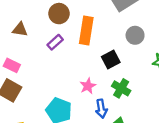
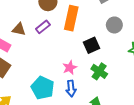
brown triangle: (20, 29) -> (19, 29), moved
blue arrow: (101, 109) -> (71, 89), moved

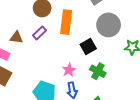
gray circle: (114, 25) -> (109, 25), size x1.5

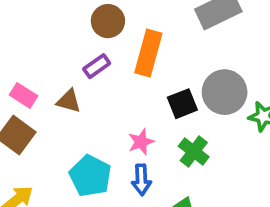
gray circle: (109, 25) -> (225, 92), moved
brown triangle: (16, 37) -> (69, 101), moved

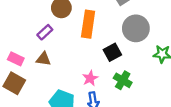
purple rectangle: (97, 66) -> (45, 32), moved
gray circle: (225, 92) -> (136, 28), moved

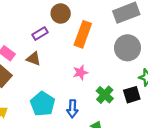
black square: (112, 52) -> (132, 95), moved
pink star: (90, 78) -> (80, 72), moved

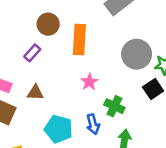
gray circle: (128, 48) -> (137, 54), moved
brown triangle: (33, 59) -> (35, 93), moved
green cross: (105, 95) -> (114, 106), moved

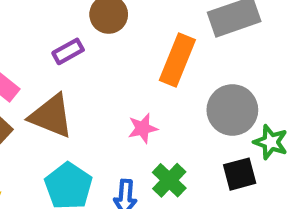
orange rectangle: (79, 39) -> (177, 60), moved
brown triangle: (35, 93) -> (51, 116), size x1.6

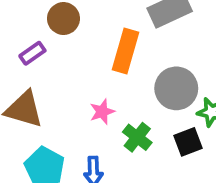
green cross: (169, 180) -> (137, 137), moved

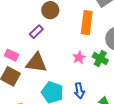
green cross: (137, 137) -> (100, 58), moved

